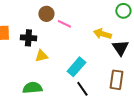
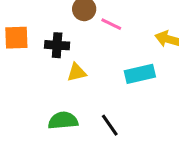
cyan rectangle: (76, 67) -> (140, 74), moved, turned 36
black line: (82, 89) -> (110, 125), moved

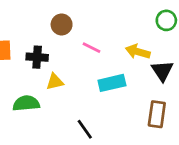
pink line: (111, 24) -> (91, 48), moved
green semicircle: (63, 121) -> (26, 103), moved

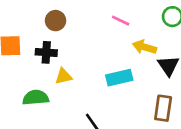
brown circle: (62, 24) -> (56, 21), moved
pink line: (91, 48) -> (121, 21), moved

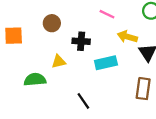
brown circle: (56, 21) -> (52, 23), moved
black cross: (46, 52) -> (81, 41), moved

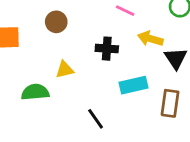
black cross: (81, 41) -> (107, 49), moved
cyan rectangle: (106, 63) -> (133, 85), moved

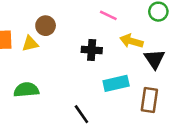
yellow triangle: (65, 70) -> (30, 44), moved

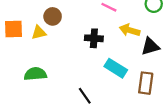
black triangle: (155, 59) -> (150, 46), turned 48
cyan rectangle: (116, 83) -> (116, 68), turned 45

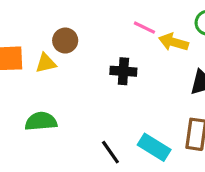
yellow arrow: (130, 30) -> (174, 42), moved
cyan rectangle: (116, 68) -> (154, 147), moved

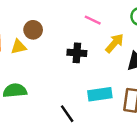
yellow arrow: (174, 42) -> (115, 43), moved, turned 115
cyan rectangle: (154, 147) -> (100, 94), moved, turned -40

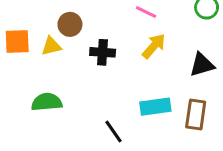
yellow arrow: (115, 43) -> (154, 46), moved
black cross: (77, 53) -> (103, 52), moved

